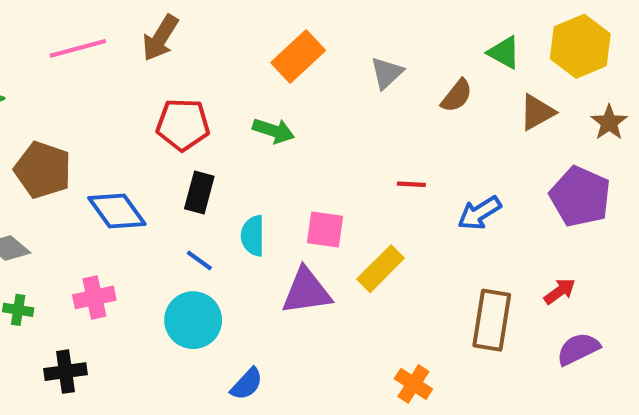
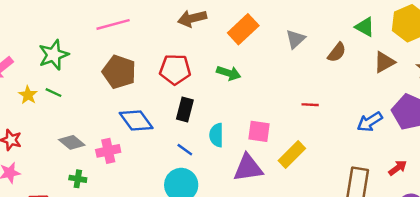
brown arrow: (160, 38) -> (192, 18), moved, turned 44
brown pentagon: (43, 170) -> (119, 72), moved
blue arrow: (479, 213) -> (370, 122), moved
pink cross: (94, 297) -> (108, 151), moved

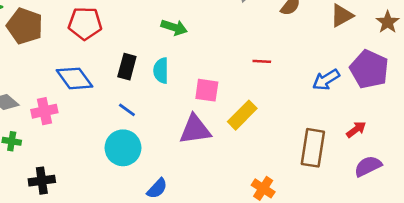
red pentagon: (175, 69) -> (85, 23), moved
brown pentagon: (119, 72) -> (25, 26), moved
cyan semicircle: (216, 135) -> (161, 71), moved

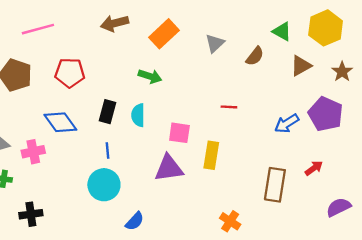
blue line: (127, 110) -> (108, 151), turned 49
yellow rectangle: (242, 115) -> (211, 155), turned -36
purple semicircle: (368, 166) -> (339, 207), moved

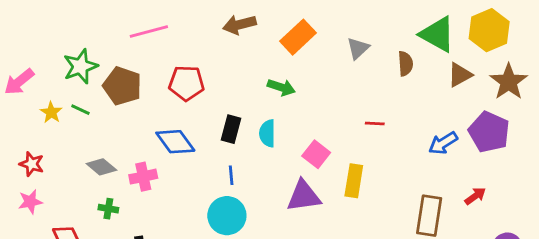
green triangle: (282, 31) -> (438, 34), size x1.6
brown semicircle: (255, 56) -> (405, 64), turned -42
brown star: (342, 72) -> (509, 82), size x1.5
pink square: (179, 133) -> (316, 154), turned 30

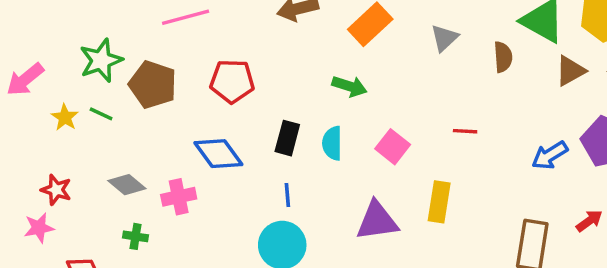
pink square: (316, 154) -> (393, 147), moved
red star: (32, 164) -> (56, 190), moved

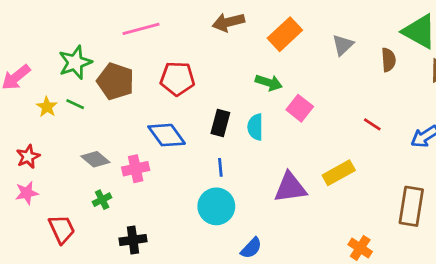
red line: (465, 131) -> (372, 124), moved, turned 30
pink square: (393, 147) -> (300, 108), moved
red star: (56, 190) -> (28, 157), moved, turned 30
yellow rectangle: (439, 202) -> (339, 173), turned 52
green cross: (136, 236) -> (102, 200), turned -36

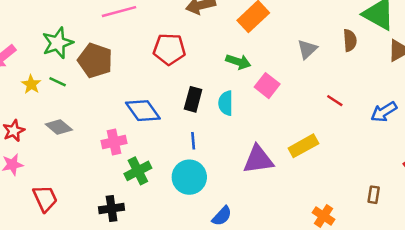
gray triangle: (343, 45) -> (307, 49), moved
red pentagon: (177, 79) -> (169, 49), moved
gray diamond: (95, 159) -> (59, 127), moved
green cross: (102, 200) -> (138, 171), moved, size x1.5
brown rectangle: (411, 206) -> (374, 195), moved, size x0.5

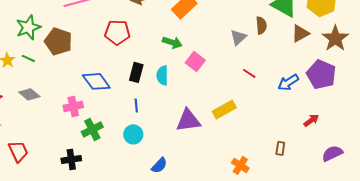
gray triangle: (307, 49) -> (238, 37), moved
cyan circle: (189, 177) -> (133, 134), size x0.7

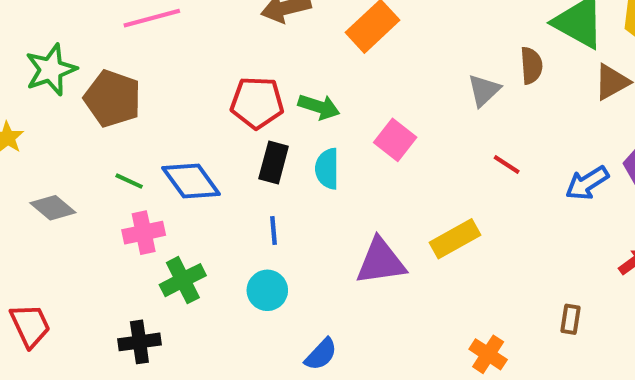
red pentagon: (117, 32) -> (257, 103), moved
green arrow: (172, 42) -> (319, 107), moved
green line: (28, 58) -> (129, 181), moved

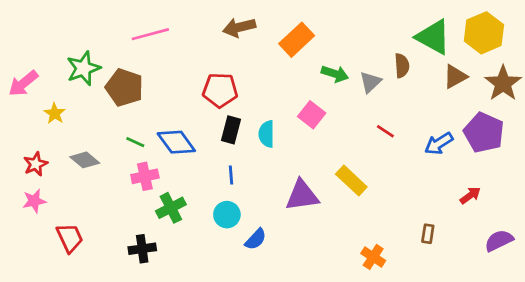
green arrow: (319, 107) -> (335, 74), moved
yellow rectangle: (455, 239) -> (351, 180), turned 72
blue semicircle: (321, 354) -> (256, 239), moved

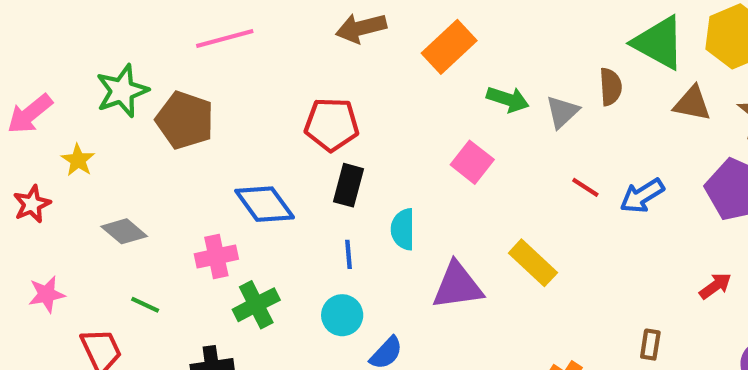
brown triangle: (455, 77) -> (692, 103), turned 40
cyan semicircle: (267, 134) -> (403, 229), moved
green line: (135, 142) -> (145, 305), moved
blue arrow: (439, 144) -> (642, 196), moved
red star: (36, 164) -> (32, 204), moved

